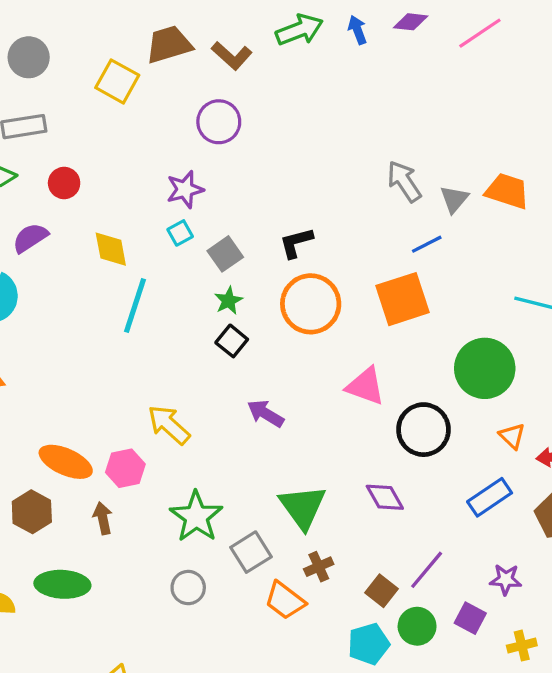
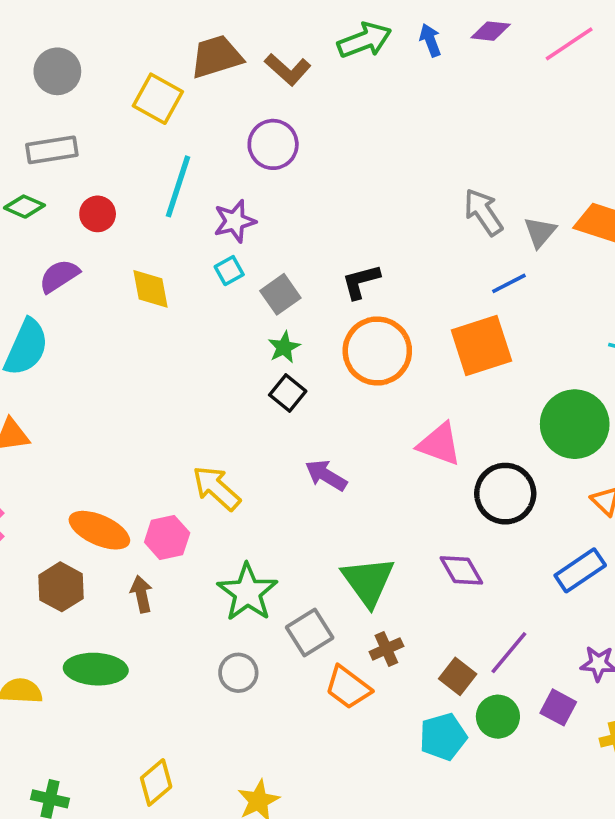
cyan line: (135, 305) -> (178, 186), moved

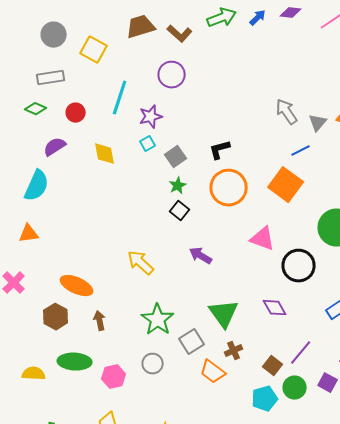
blue arrow: (430, 40) -> (258, 18), turned 66
yellow square: (158, 99) -> (94, 50), moved
orange square: (481, 346) -> (286, 185), turned -36
pink hexagon: (167, 537) -> (114, 377), moved

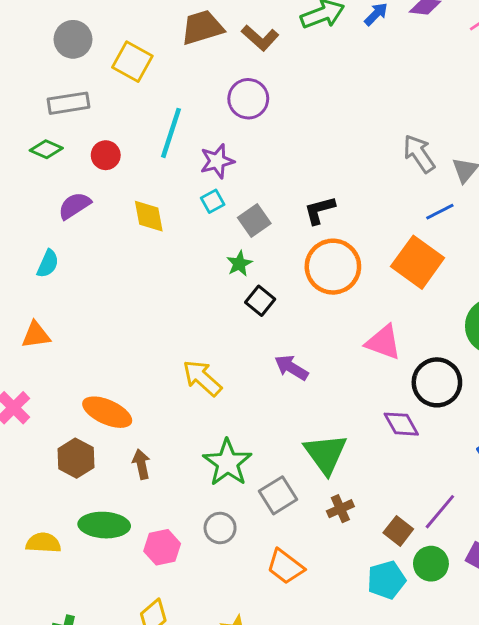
cyan semicircle: (37, 186) -> (48, 264), size x0.6
green star: (178, 186) -> (239, 264), moved
purple diamond: (275, 308) -> (401, 424), moved
orange trapezoid: (213, 372) -> (285, 567), moved

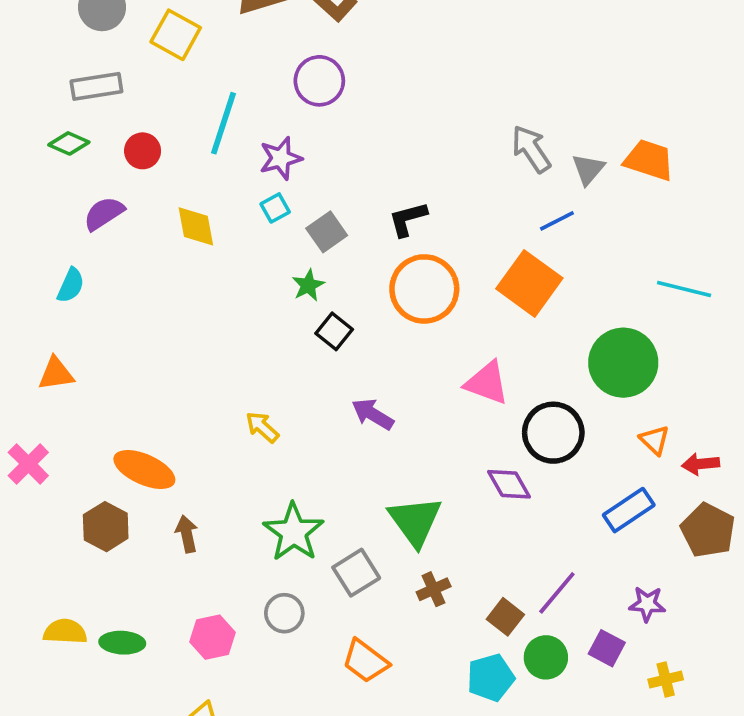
yellow arrow: (202, 378) -> (262, 427), size x0.7
green ellipse: (104, 525) -> (122, 643), moved, size x0.7

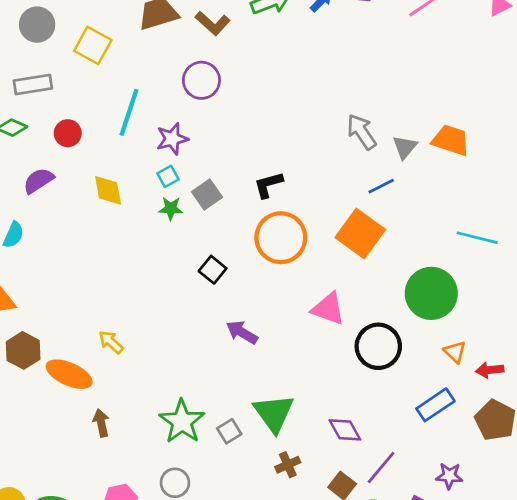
green star: (308, 285) -> (171, 208), moved, turned 30
yellow arrow: (262, 427) -> (111, 342), moved
purple diamond: (509, 484) -> (345, 430), moved
brown hexagon: (106, 527) -> (23, 350), moved
gray square: (356, 573) -> (229, 431), moved, size x0.7

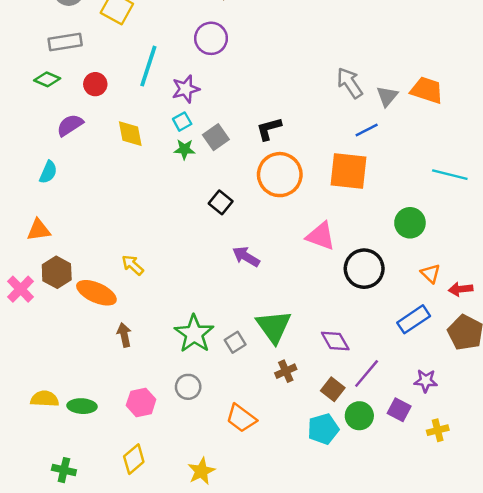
orange square: (360, 233) -> (348, 171), turned -30
green circle: (431, 293) -> (410, 223), size x0.7

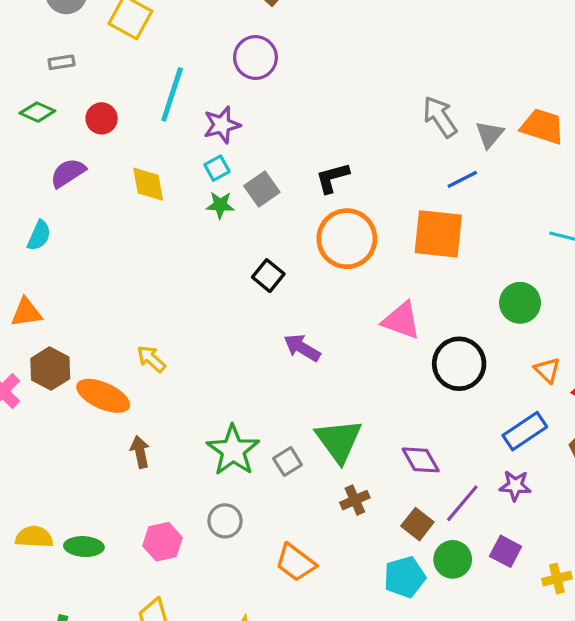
gray rectangle: (65, 42) -> (61, 62), size x0.6
purple star: (426, 381) -> (515, 486), moved

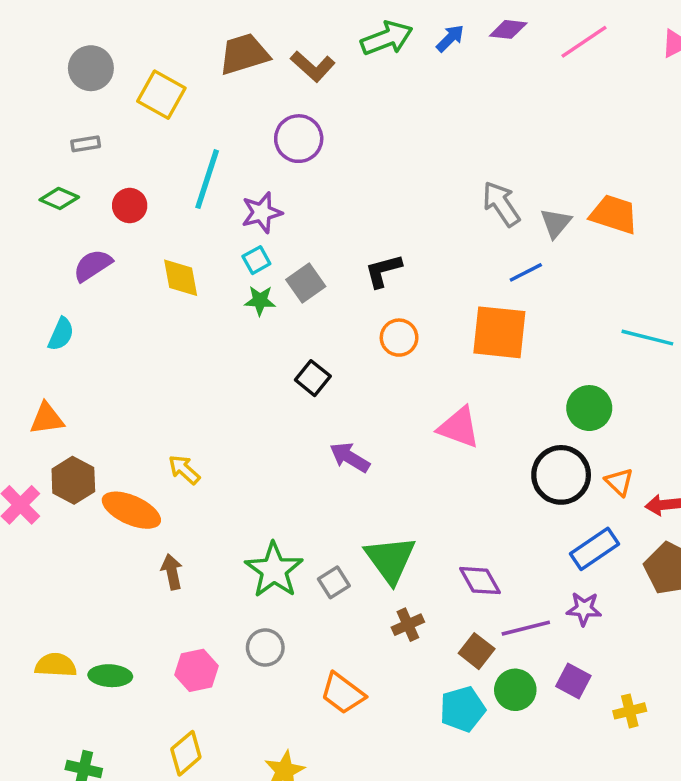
orange circle: (347, 239) -> (399, 338), size x0.6
black circle: (459, 364) -> (561, 475), moved
purple line: (462, 503) -> (526, 628), turned 36

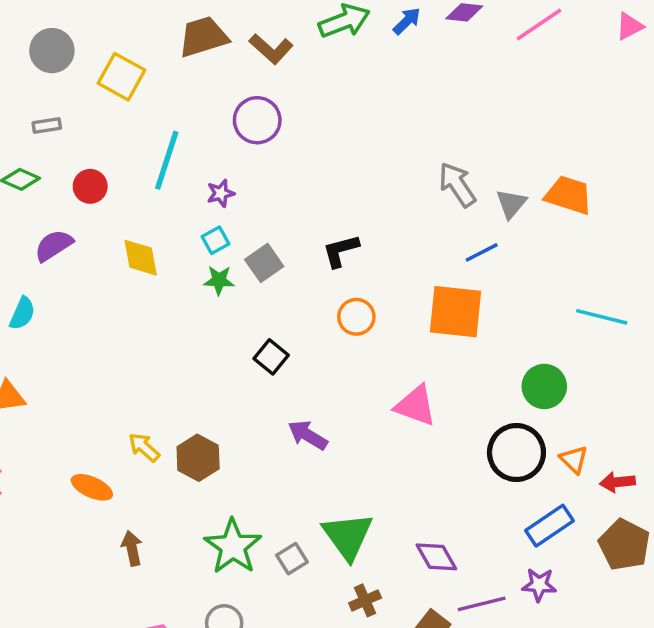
purple star: (262, 213) -> (221, 193), size x0.7
brown hexagon: (73, 480) -> (198, 458), moved
orange ellipse: (131, 510) -> (92, 487), size x0.7

